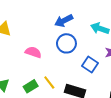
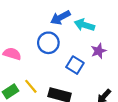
blue arrow: (64, 21) -> (60, 18), moved

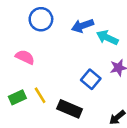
blue circle: (48, 43) -> (41, 19), moved

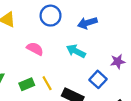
cyan arrow: (107, 38) -> (76, 51), moved
blue square: (91, 79) -> (98, 79), moved

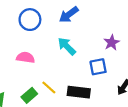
cyan arrow: (76, 51) -> (67, 46), turned 36
blue square: (98, 79) -> (98, 67), turned -35

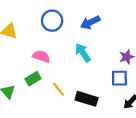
blue square: (98, 67) -> (119, 78), moved
green rectangle: (29, 95) -> (33, 79), moved

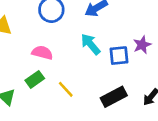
blue square: (119, 78) -> (119, 56), moved
black rectangle: (87, 99) -> (114, 97), moved, turned -40

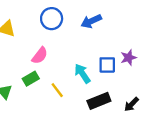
cyan arrow: (91, 44) -> (82, 73), moved
pink semicircle: (42, 53) -> (40, 56), turned 108

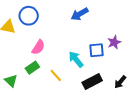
blue circle: (52, 19) -> (29, 16), moved

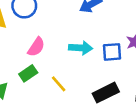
cyan arrow: (76, 59) -> (81, 48), moved, turned 132

